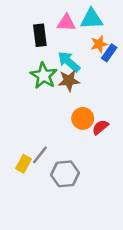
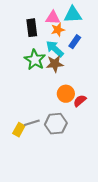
orange star: (99, 44) -> (58, 30), moved
blue rectangle: (109, 53) -> (75, 42), moved
gray line: (40, 155) -> (32, 123), turned 35
gray hexagon: (65, 174) -> (56, 124), moved

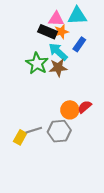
black rectangle: (32, 28) -> (48, 32), moved, turned -60
orange circle: (66, 94) -> (70, 110), moved

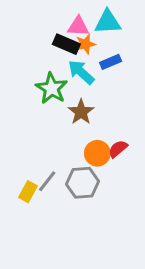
blue rectangle: (79, 44) -> (111, 62), turned 32
brown star: (58, 68) -> (81, 112), moved, turned -30
gray line: (34, 130) -> (47, 181), turned -35

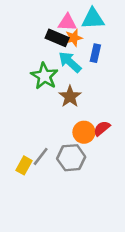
blue rectangle: (111, 62) -> (95, 53), turned -54

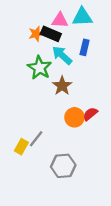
orange star: (74, 38) -> (36, 34), moved
gray hexagon: (71, 158) -> (63, 166), moved

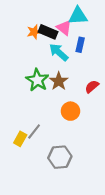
pink triangle: (60, 20) -> (64, 28), moved, turned 35
green star: (39, 68) -> (37, 80), moved
red semicircle: (90, 114) -> (92, 86), moved

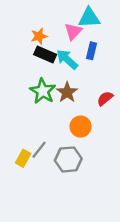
pink triangle: (64, 28) -> (73, 31), turned 35
black rectangle: (48, 32) -> (45, 54), moved
gray hexagon: (60, 157) -> (68, 159), moved

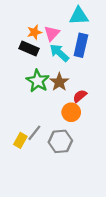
pink triangle: (73, 31) -> (52, 33), moved
blue rectangle: (92, 51) -> (81, 45), size x1.5
black rectangle: (45, 54) -> (29, 48), moved
red semicircle: (105, 98) -> (80, 96), moved

